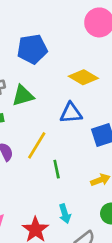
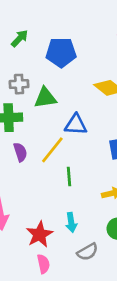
blue triangle: (71, 113) -> (76, 125), moved

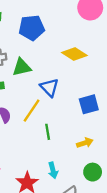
blue triangle: (76, 125) -> (49, 87), turned 48

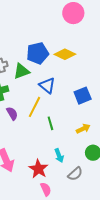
blue pentagon: (32, 28) -> (38, 53), moved

